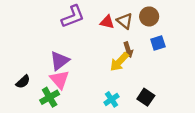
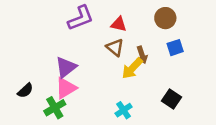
brown triangle: (125, 21) -> (115, 48), moved
pink triangle: (60, 80) -> (66, 88), turned 40
black square: (146, 97) -> (171, 99), moved

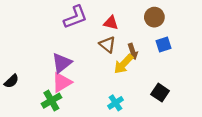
black semicircle: (25, 90) -> (11, 81), moved

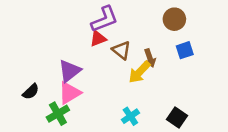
purple L-shape: (75, 17) -> (105, 19), moved
red triangle: (111, 23) -> (98, 39), moved, turned -35
black semicircle: (11, 81) -> (31, 92), moved
black square: (160, 93) -> (177, 117), moved

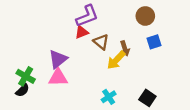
black semicircle: (31, 92) -> (22, 90), moved
pink triangle: (70, 93) -> (58, 77), turned 30
green cross: (58, 114) -> (26, 76), moved, turned -30

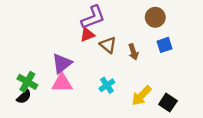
yellow arrow: (116, 60) -> (141, 96), moved
cyan cross: (109, 97) -> (107, 85), moved
black square: (147, 98) -> (168, 103), moved

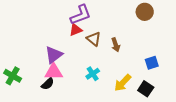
brown circle: (155, 17) -> (145, 12), moved
blue square: (164, 45) -> (152, 63), moved
green cross: (27, 82) -> (13, 76), moved
black semicircle: (24, 97) -> (48, 84), moved

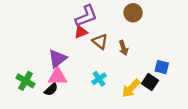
brown circle: (145, 12) -> (133, 13), moved
blue square: (152, 63) -> (162, 67), turned 32
green cross: (13, 76) -> (26, 81), moved
black square: (146, 89) -> (150, 82), moved

